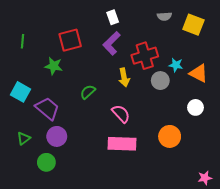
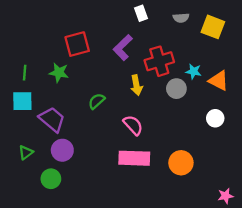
white rectangle: (113, 17) -> (141, 13), moved
green line: (23, 41) -> (25, 73), moved
cyan square: (20, 92) -> (22, 101), turned -30
orange circle: (170, 136) -> (181, 163), moved

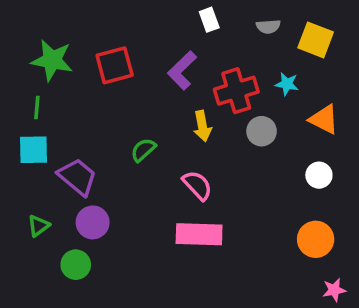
cyan star: (194, 71) -> (287, 84), moved
green star: (59, 73) -> (52, 60), moved, size x1.4
orange circle: (181, 163) -> (316, 239), moved

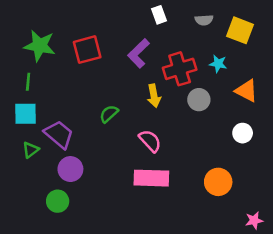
green triangle: (39, 226) -> (31, 150), moved
orange circle: (316, 239) -> (218, 182), moved

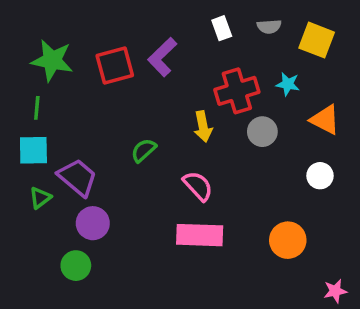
white rectangle: (159, 15) -> (222, 28), moved
purple L-shape: (139, 53) -> (162, 57), moved

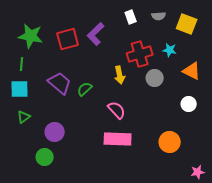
purple trapezoid: (78, 177) -> (60, 83), moved

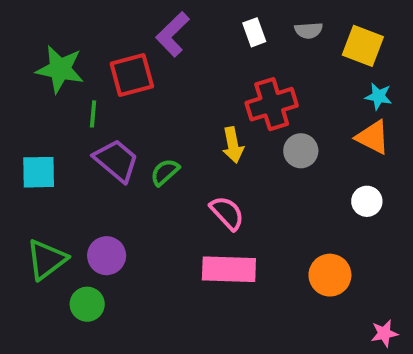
purple L-shape: (96, 34) -> (173, 34), moved
cyan star: (170, 50) -> (378, 96), moved
green line: (22, 64) -> (93, 114), moved
green triangle: (24, 117) -> (46, 260), moved, size x1.6

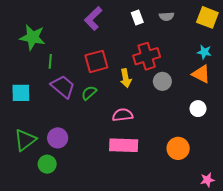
yellow square: (363, 46) -> (207, 17), moved
red square: (132, 75) -> (96, 61), moved
pink semicircle: (227, 213) -> (123, 115), turned -54

